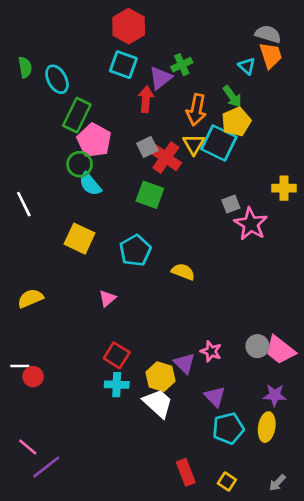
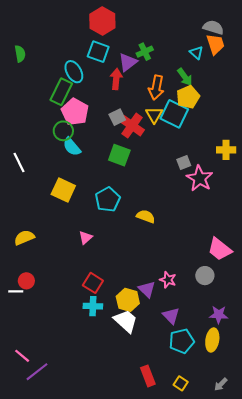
cyan ellipse: (57, 79) -> (74, 72), moved
pink trapezoid: (280, 350) -> (220, 249), moved
red circle: (33, 377) -> (26, 281), moved

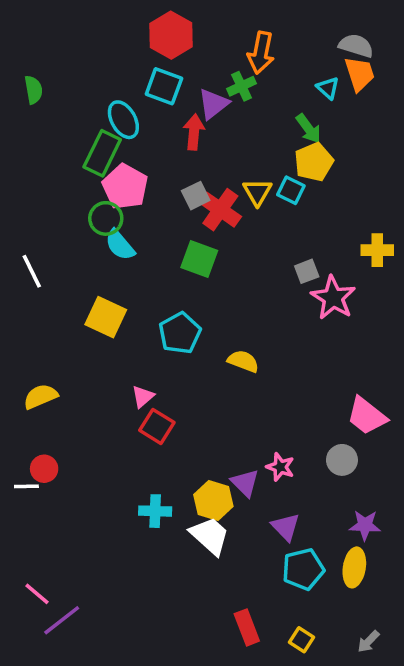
orange arrow: (156, 88) -> (261, 53), moved
cyan square: (174, 114) -> (291, 190), size x0.6
red square: (93, 283) -> (157, 426), moved

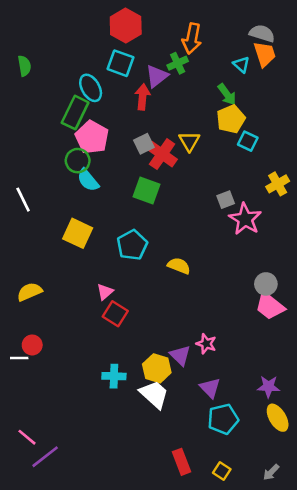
cyan square: (291, 190) -> (248, 141), moved
yellow cross: (377, 250) -> (278, 184), turned -30
gray circle: (342, 460) -> (266, 284), moved
yellow ellipse: (354, 567) -> (278, 418), moved, turned -40

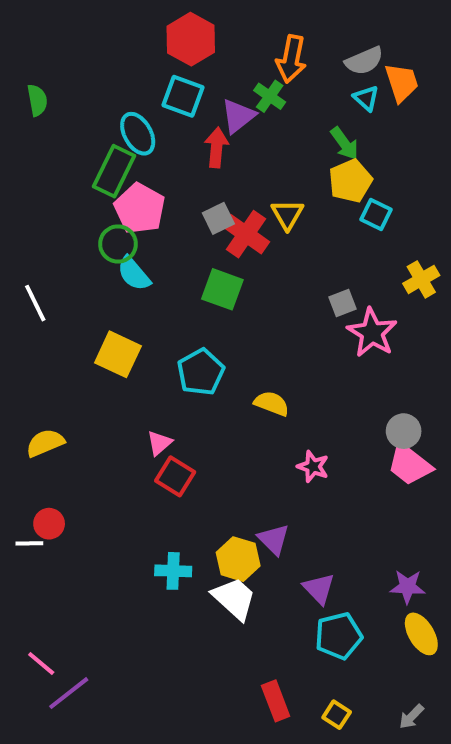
gray semicircle: (262, 33) -> (364, 61), moved, turned 140
green cross: (178, 63) -> (270, 96), turned -30
pink star: (206, 344) -> (313, 467), moved

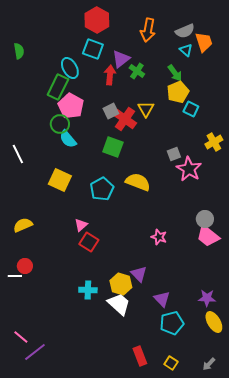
green cross: (270, 96) -> (137, 71), moved
yellow semicircle: (272, 404) -> (138, 182), moved, size x1.4

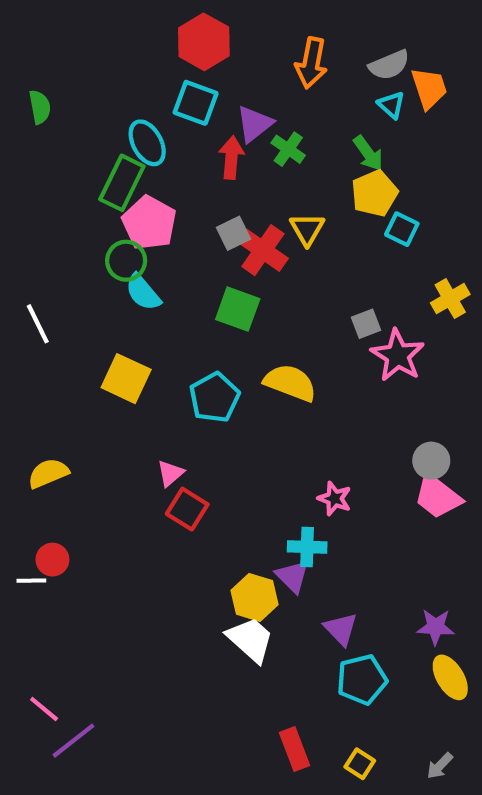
cyan cross: (88, 290) -> (307, 547), moved

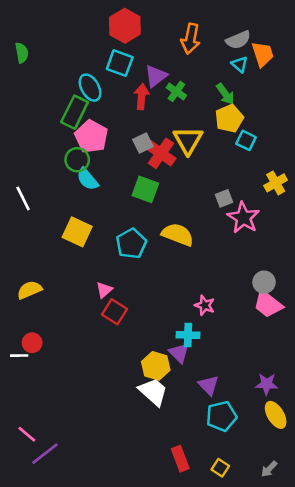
green semicircle: (40, 107) -> (22, 53), moved
yellow triangle: (307, 229) -> (188, 140), size x1.4

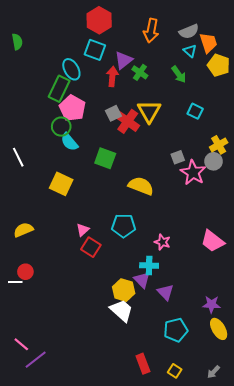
yellow pentagon: (229, 119) -> (219, 65), moved, turned -30
green square: (145, 189) -> (105, 158), moved
cyan pentagon: (131, 244) -> (124, 226), moved, turned 30
gray circle: (264, 282) -> (214, 161), moved
purple triangle: (209, 385) -> (165, 292), moved

